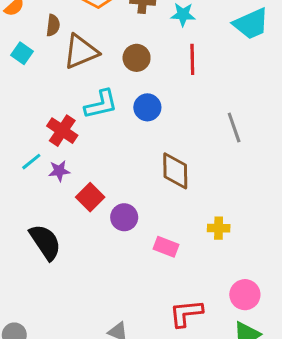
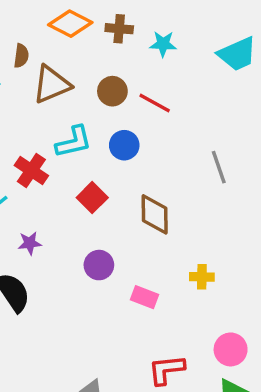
red line: (192, 59) -> (155, 103), moved, turned -60
purple star: (59, 171) -> (30, 243), moved
red square: (90, 197) -> (92, 198), moved

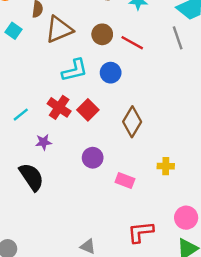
gray line: (219, 167) -> (178, 38), moved
red cross: (31, 171) -> (59, 107), moved
brown diamond: (155, 214) -> (132, 122), turned 32

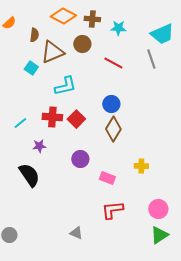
cyan square: (14, 31) -> (31, 68), moved
brown circle: (102, 34) -> (82, 44), moved
blue circle: (111, 73) -> (111, 104), moved
red cross: (59, 107) -> (52, 117), turned -30
red L-shape: (141, 232) -> (112, 210), moved

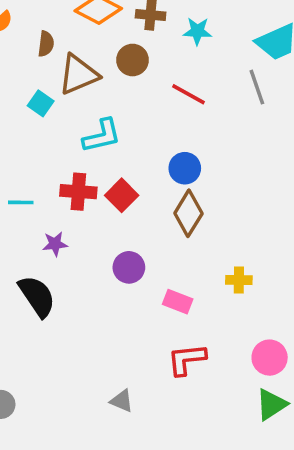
cyan line: (20, 123) -> (21, 202), turned 40

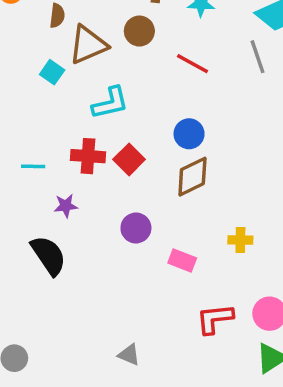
brown diamond: (188, 213) -> (192, 177), turned 33
red L-shape: (187, 359) -> (215, 319), moved

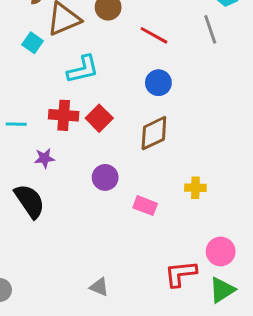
blue circle: (189, 134) -> (158, 83), moved
red L-shape: (215, 319) -> (181, 274), moved

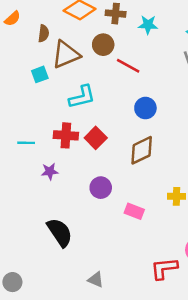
red line: (154, 35) -> (128, 66), moved
cyan square: (33, 43) -> (40, 74), turned 35
black semicircle: (30, 201) -> (60, 232), moved

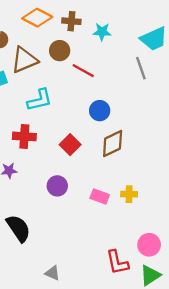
red square: (96, 138) -> (70, 145), moved
brown diamond: (142, 150) -> (113, 144), moved
pink rectangle: (134, 211) -> (100, 197), moved
red L-shape: (164, 268) -> (117, 262), turned -96

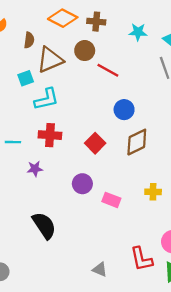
cyan star: (102, 32) -> (138, 32), moved
cyan L-shape: (40, 100) -> (46, 99), moved
pink rectangle: (100, 197) -> (111, 200), moved
gray triangle: (53, 273) -> (100, 269), moved

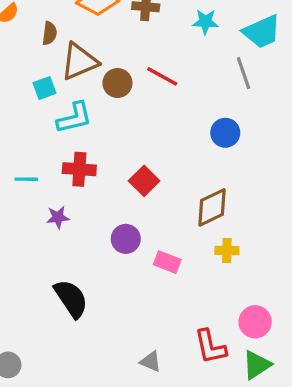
brown circle: (85, 51) -> (117, 83), moved
blue circle: (124, 110) -> (225, 133), moved
brown diamond: (137, 142) -> (212, 207), moved

